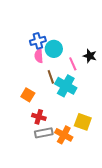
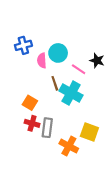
blue cross: (38, 41) -> (23, 45), moved
pink line: (73, 64) -> (79, 69), turned -32
red cross: (39, 117) -> (32, 123), moved
gray rectangle: (44, 133) -> (47, 128), moved, turned -72

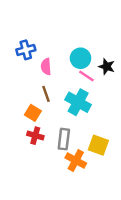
cyan circle: (58, 53) -> (80, 58), moved
brown line: (55, 83) -> (46, 94), moved
gray rectangle: (47, 128) -> (64, 139), moved

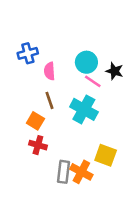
gray rectangle: (64, 139) -> (63, 172), moved

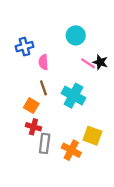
cyan circle: (86, 62) -> (76, 35), moved
pink line: (93, 81) -> (88, 63), moved
gray rectangle: (63, 172) -> (45, 143), moved

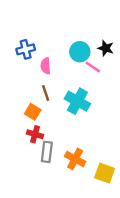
cyan circle: (76, 35) -> (80, 52), moved
black star: (100, 62) -> (106, 48), moved
yellow square: (92, 136) -> (105, 173), moved

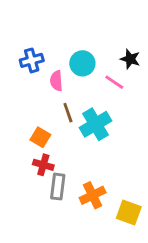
cyan circle: (80, 52) -> (82, 63), moved
brown line: (46, 93) -> (68, 113), moved
cyan cross: (77, 101) -> (95, 124), turned 30
orange cross: (75, 159) -> (93, 195), turned 36

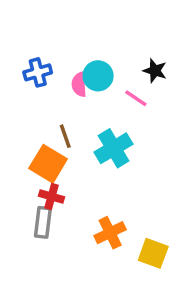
pink semicircle: (56, 81) -> (79, 84), moved
brown line: (68, 113) -> (65, 136), moved
orange square: (40, 137) -> (48, 164), size x1.5
gray rectangle: (58, 187) -> (43, 222), moved

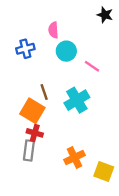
black star: (155, 71) -> (105, 15), moved
pink semicircle: (79, 84) -> (53, 30), moved

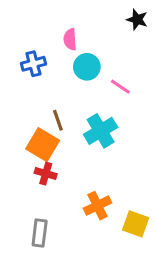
gray rectangle: (29, 150) -> (40, 233), moved

